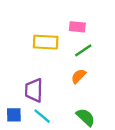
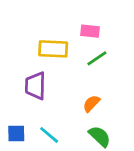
orange semicircle: (78, 76) -> (91, 104), moved
purple trapezoid: (34, 90) -> (35, 86), moved

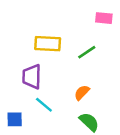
pink rectangle: (90, 31) -> (104, 18), moved
cyan line: (49, 135) -> (44, 105), moved

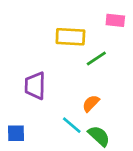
yellow rectangle: (48, 44) -> (70, 37), moved
cyan line: (44, 105) -> (72, 125), moved

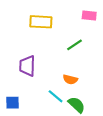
yellow rectangle: (70, 37) -> (41, 22), moved
orange semicircle: (91, 103) -> (70, 80), turned -120

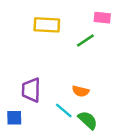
green line: (74, 45) -> (85, 41), moved
purple trapezoid: (27, 66) -> (31, 90), moved

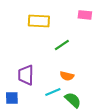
green line: (85, 41) -> (62, 45), moved
cyan line: (64, 110) -> (53, 92), turned -63

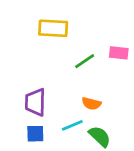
pink rectangle: (85, 15) -> (119, 53), moved
blue square: (12, 98) -> (35, 134), moved

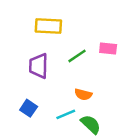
purple trapezoid: (35, 102) -> (38, 66), moved
blue square: (35, 134) -> (29, 108), moved, turned 35

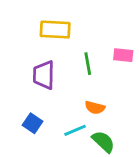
green line: (77, 56) -> (88, 64), turned -66

